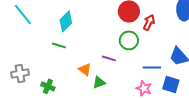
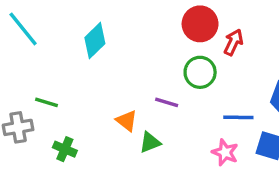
green line: (59, 45) -> (46, 102), moved

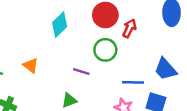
cyan diamond: (95, 41) -> (60, 25), moved
orange triangle: (127, 121) -> (31, 66), moved

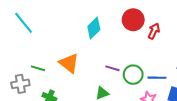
green circle: (105, 50) -> (133, 75), moved
orange triangle: (31, 66) -> (69, 63), size x1.5

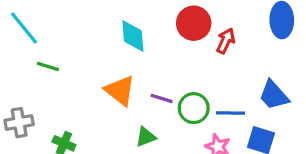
cyan diamond: (94, 28) -> (133, 36), turned -50
orange triangle: (69, 63) -> (120, 90), moved
green line: (38, 68) -> (48, 66), moved

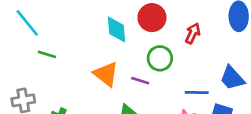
red circle: (194, 23) -> (152, 18), moved
green circle: (194, 108) -> (160, 58), moved

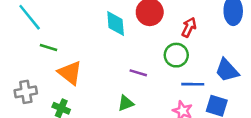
green circle: (160, 58) -> (176, 55), moved
orange triangle: (106, 74) -> (70, 73), moved

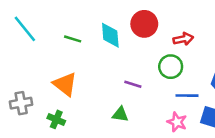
red arrow: (189, 27) -> (183, 39), turned 54
green line: (49, 48) -> (73, 39), moved
green triangle: (126, 103) -> (120, 114), turned 30

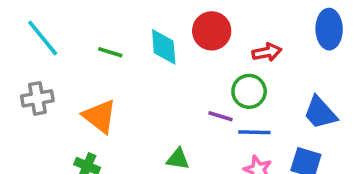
purple line: (133, 84) -> (221, 116), moved
blue line: (187, 96) -> (254, 132), moved
gray cross: (21, 103) -> (37, 98), moved

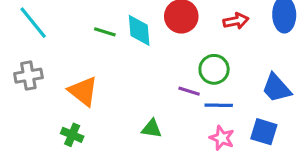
green line: (110, 52) -> (105, 32), moved
red arrow: (267, 52) -> (236, 21), moved

